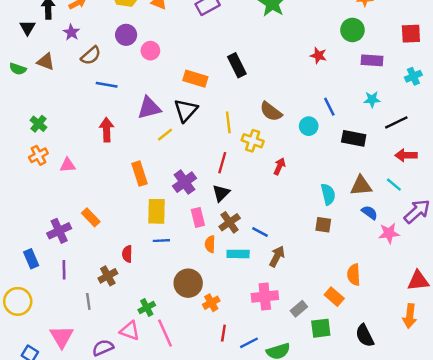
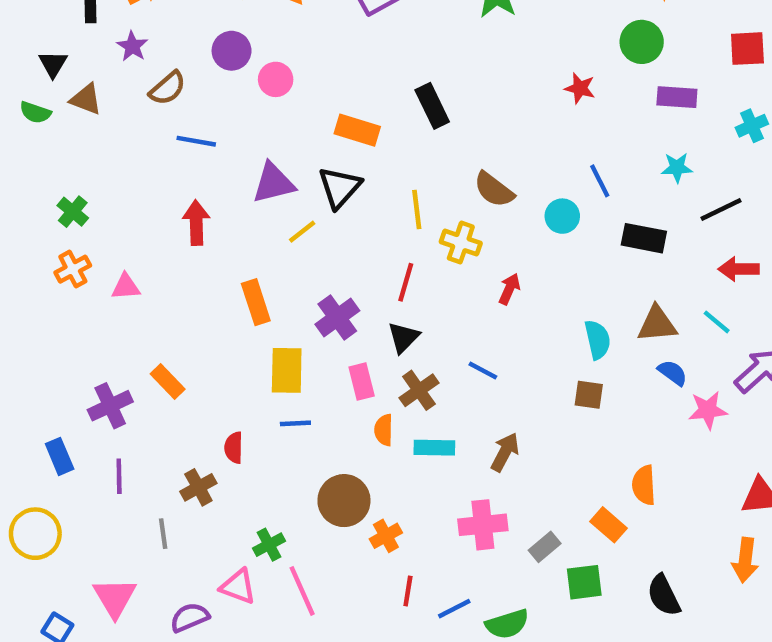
black triangle: (27, 28) -> (53, 64), moved
blue line: (260, 232) -> (483, 370), moved

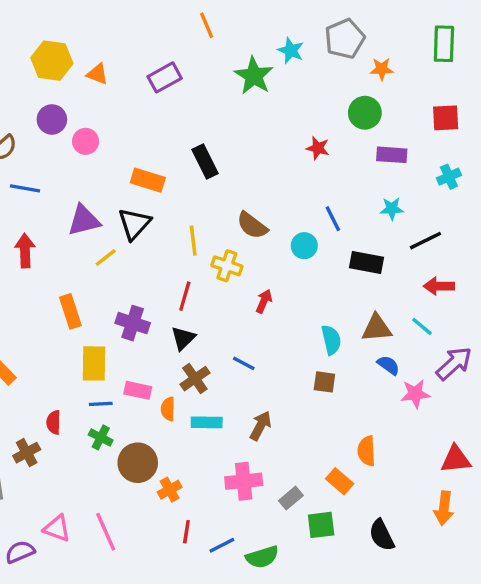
purple cross: (337, 318) -> (133, 323), turned -36
pink rectangle: (362, 381) -> (138, 390), moved, turned -64
green cross: (269, 545) -> (101, 437), moved, turned -35

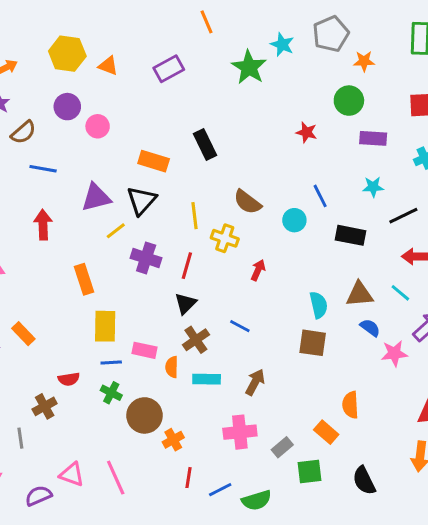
purple cross: (133, 323) -> (146, 258), moved
brown square: (324, 382) -> (313, 343), size x1.4
red semicircle: (54, 422) -> (69, 379), turned -100

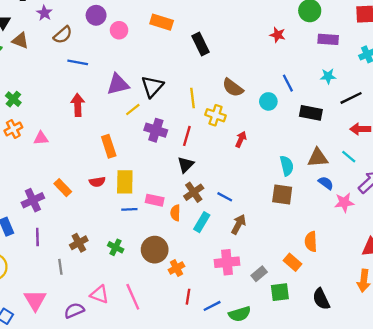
orange rectangle: (154, 161) -> (162, 22), moved
blue line: (240, 326) -> (225, 197), moved
red semicircle: (69, 379) -> (97, 182), moved
cyan rectangle: (207, 379) -> (202, 222), turned -60
green cross: (111, 393) -> (116, 247), moved

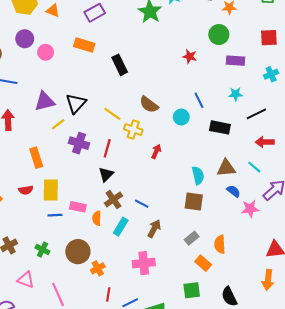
yellow line: (193, 98) -> (112, 114), turned -48
gray rectangle: (259, 274) -> (192, 238), moved
pink triangle: (100, 294) -> (26, 280), moved

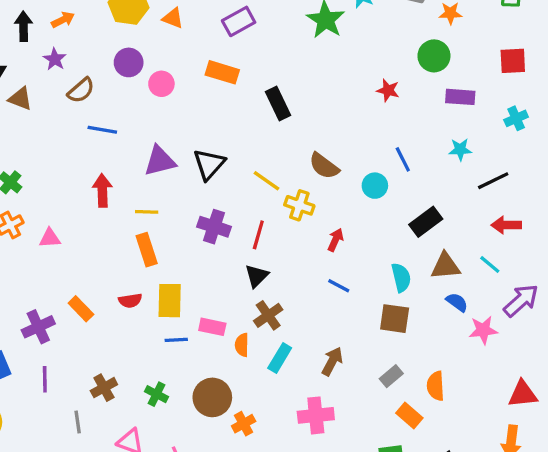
yellow line: (58, 124) -> (147, 212), moved, turned 40
black rectangle: (220, 127) -> (426, 222), moved, turned -48
blue line: (142, 204) -> (339, 286), moved

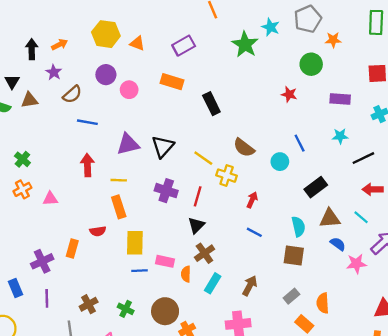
green circle: (434, 56) -> (311, 64), moved
brown triangle: (20, 99) -> (29, 100), turned -30
red semicircle: (130, 301) -> (98, 231), moved
orange rectangle: (81, 309) -> (72, 249), turned 60

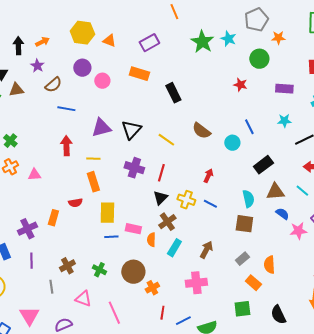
cyan star: (271, 27) -> (228, 39), moved
yellow cross: (227, 176) -> (186, 200), moved

